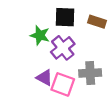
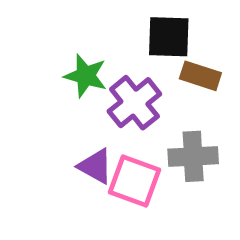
black square: (65, 17) -> (169, 37), moved
brown rectangle: (97, 22) -> (200, 76), moved

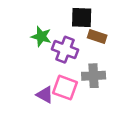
purple cross: (134, 103) -> (65, 50), turned -30
purple triangle: (95, 166) -> (45, 95), moved

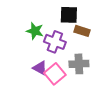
pink square: (65, 88) -> (55, 74), turned 30
purple triangle: (45, 95) -> (40, 68), moved

